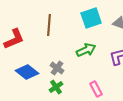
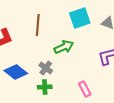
green arrow: (86, 50) -> (64, 47), moved
green cross: (56, 87) -> (45, 87), turned 32

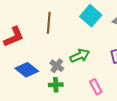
cyan square: (80, 18) -> (91, 16), turned -30
green arrow: (64, 47) -> (80, 56), moved

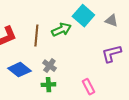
brown line: (49, 23) -> (36, 36), moved
green arrow: (80, 56) -> (61, 30), moved

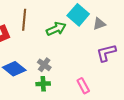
gray triangle: (111, 21) -> (99, 24), moved, turned -40
brown line: (36, 36) -> (24, 20), moved

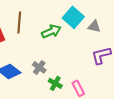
gray triangle: (99, 24) -> (94, 26), turned 32
green cross: (43, 84) -> (55, 83), moved, turned 32

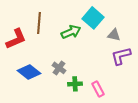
gray triangle: (94, 26) -> (114, 35), moved
green cross: (55, 83) -> (75, 84), turned -32

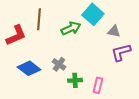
pink rectangle: (98, 89) -> (98, 85), turned 42

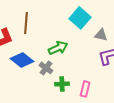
green arrow: (71, 28) -> (58, 48), moved
blue diamond: (29, 68) -> (22, 60), moved

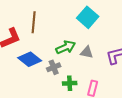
gray triangle: (101, 35) -> (87, 52), moved
gray cross: (46, 68) -> (54, 67), turned 32

